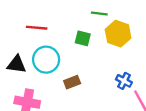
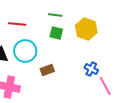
green line: (99, 14) -> (55, 15), moved

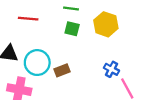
cyan circle: (25, 51) -> (37, 63), moved

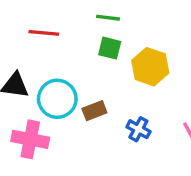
yellow hexagon: (106, 24) -> (150, 67), moved
blue cross: (111, 69) -> (138, 129), moved

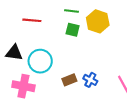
yellow hexagon: (150, 67) -> (98, 21), moved
brown rectangle: (94, 111) -> (69, 80), moved

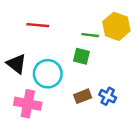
green line: (72, 11) -> (90, 35), moved
green square: (73, 30) -> (81, 56), moved
black triangle: (14, 53) -> (17, 64), turned 30

